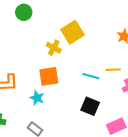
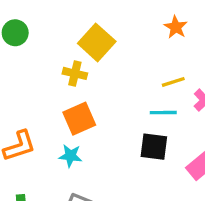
cyan line: (91, 76) -> (163, 113), moved

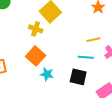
orange square: (79, 119) -> (36, 56), turned -30
cyan star: (70, 156) -> (47, 74), moved

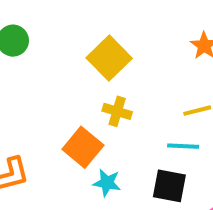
yellow cross: (36, 29) -> (117, 111), moved

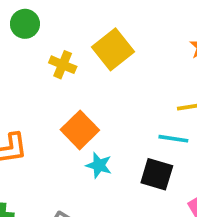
yellow cross: (117, 111) -> (63, 65), moved

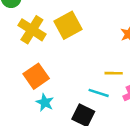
yellow cross: (63, 65) -> (32, 30), size x1.5

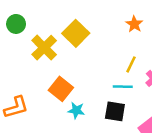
yellow cross: (32, 30) -> (44, 48), turned 30
yellow line: (114, 73) -> (131, 64), turned -49

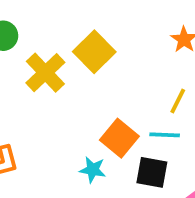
orange square: (61, 89) -> (119, 138), moved

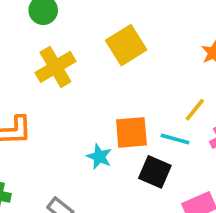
yellow cross: (45, 73) -> (55, 67), moved
orange square: (119, 138) -> (131, 132), turned 33

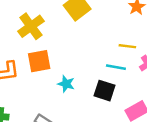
yellow line: (195, 110) -> (127, 46), turned 63
orange square: (131, 132) -> (39, 61), moved

